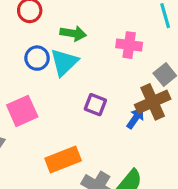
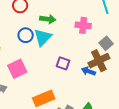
blue arrow: (135, 118) -> (88, 71), turned -104

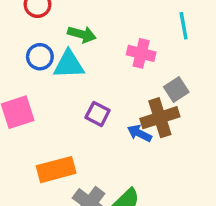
cyan triangle: (43, 37) -> (69, 64), turned 36

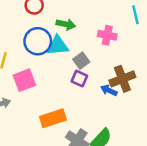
blue circle: (40, 57) -> (38, 41), size x1.5
gray square: (176, 90) -> (81, 61), moved

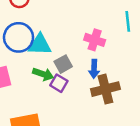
green arrow: (66, 24) -> (43, 74), moved
blue arrow: (109, 90) -> (94, 69), moved, turned -119

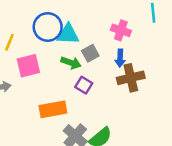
purple square: (59, 83) -> (84, 85), moved

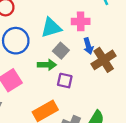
cyan triangle: (68, 34) -> (51, 28), moved

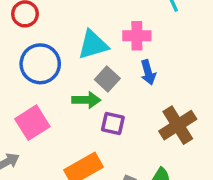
brown cross: (104, 60) -> (178, 125), moved

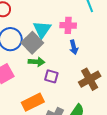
cyan triangle: (93, 45) -> (42, 29), turned -42
gray square: (107, 79) -> (32, 43), moved, size x1.5

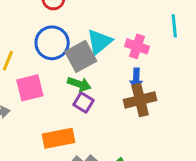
purple square: (51, 76) -> (84, 103), moved
brown cross: (90, 79) -> (140, 100), moved

